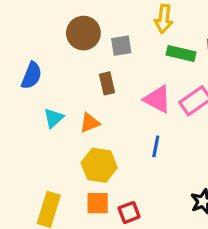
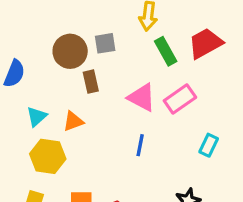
brown circle: (83, 33) -> (70, 51), moved
green rectangle: (181, 54) -> (166, 51), turned 48
yellow hexagon: (99, 165) -> (48, 156), moved

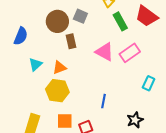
gray square: (105, 43) -> (80, 16), turned 32
red trapezoid: (205, 43) -> (147, 16), turned -115
blue line: (140, 145) -> (104, 101), moved
yellow hexagon: (48, 156) -> (57, 91), moved

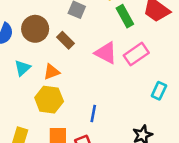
brown circle: (57, 21) -> (35, 29), moved
brown rectangle: (71, 41) -> (65, 40), turned -32
blue line: (104, 101) -> (93, 113), moved

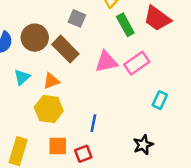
brown rectangle: (65, 40) -> (65, 49), size x1.5
pink triangle: (106, 53) -> (106, 62), turned -40

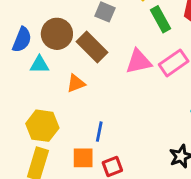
cyan triangle: (22, 77) -> (39, 64), moved, turned 42
yellow hexagon: (49, 109) -> (42, 126), moved
blue line: (93, 123) -> (99, 132), moved

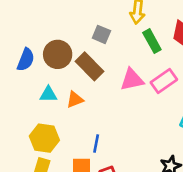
cyan triangle: (39, 64) -> (48, 94), moved

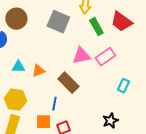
gray square: (101, 34) -> (58, 22), size x1.6
brown circle: (58, 54) -> (16, 19), moved
brown rectangle: (89, 66) -> (68, 83), moved

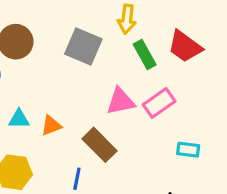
cyan rectangle: (123, 86) -> (188, 150), turned 72

